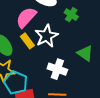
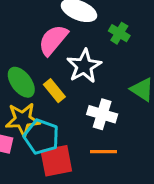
yellow rectangle: (27, 41) -> (54, 91), moved

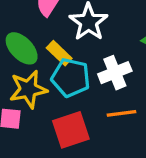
white cross: (102, 114) -> (115, 73), turned -32
cyan pentagon: (41, 137) -> (71, 78), moved

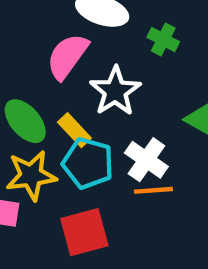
white cross: (115, 73) -> (146, 160), turned -36
orange line: (122, 113) -> (153, 190), moved

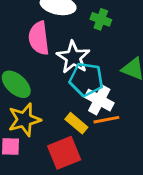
pink semicircle: (67, 56) -> (39, 38), turned -36
yellow rectangle: (74, 130) -> (76, 123), moved
cyan pentagon: (88, 163) -> (86, 79), moved

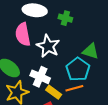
cyan pentagon: (86, 79) -> (78, 69), moved, turned 30
white cross: (99, 100) -> (40, 77), moved

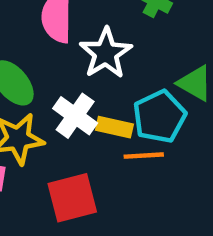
yellow rectangle: (54, 92) -> (114, 127), moved, turned -35

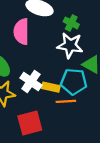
white star: (106, 53) -> (70, 45), moved, turned -30
cyan pentagon: (160, 117) -> (74, 82), turned 30

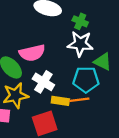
pink semicircle: (21, 32) -> (32, 53), moved, turned -100
yellow rectangle: (51, 87) -> (60, 101), moved

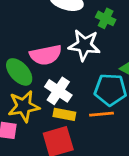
white star: (80, 44) -> (84, 45), moved
yellow rectangle: (60, 101) -> (64, 114), moved

